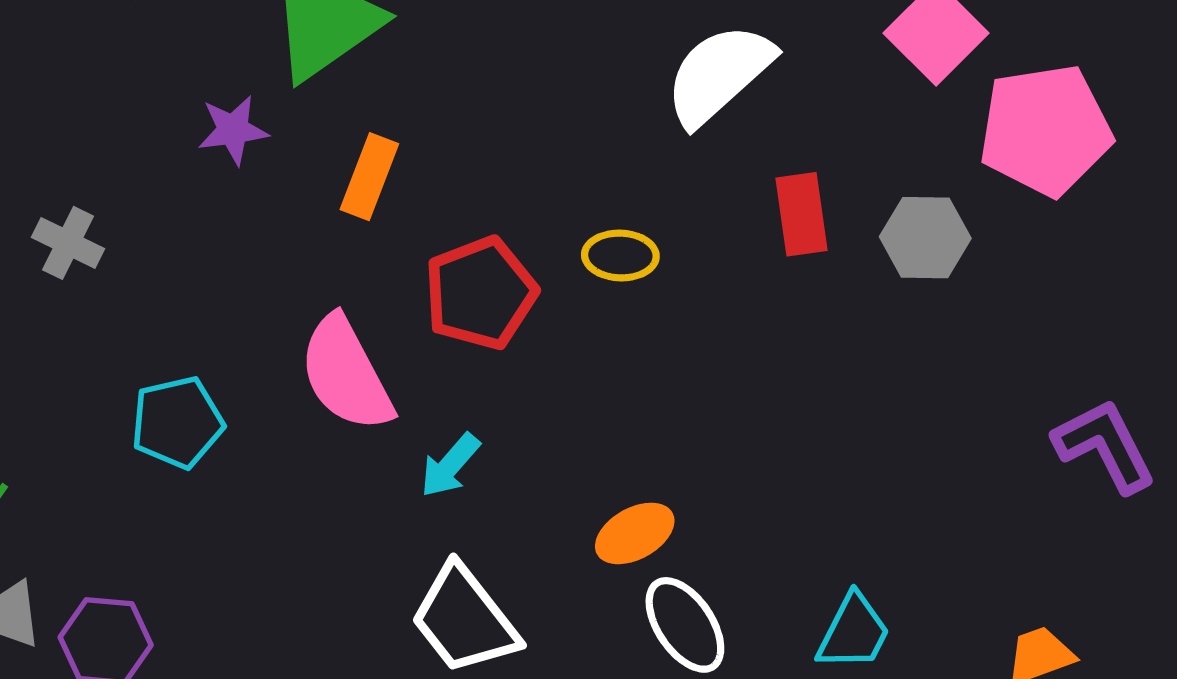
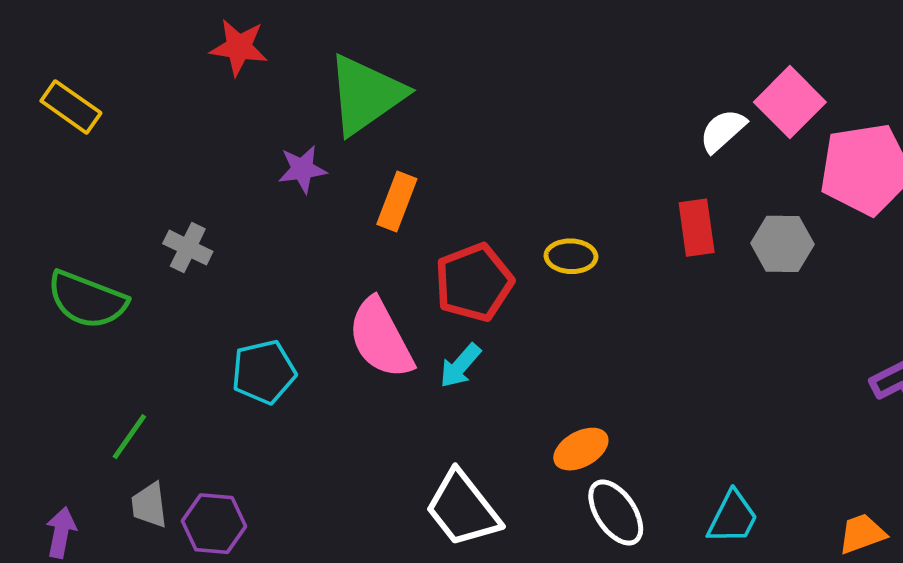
white semicircle: (719, 74) -> (723, 131), moved, size x0.6
cyan arrow: (450, 465) -> (460, 366), moved

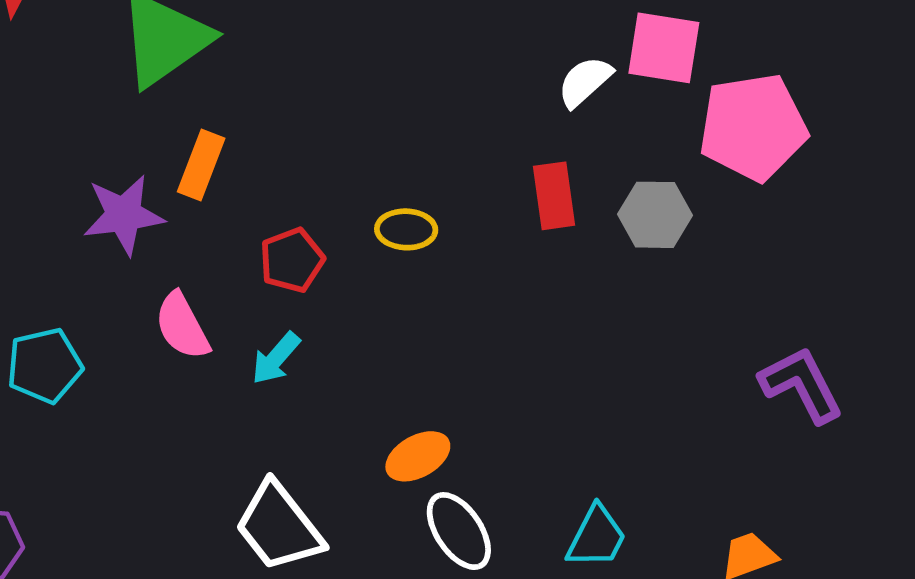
pink square: (790, 102) -> (664, 48), turned -36
purple star: (302, 169) -> (124, 215), moved, size x1.4
red pentagon: (474, 282) -> (292, 260), size x0.7
pink semicircle: (381, 338) -> (182, 326), size x0.7

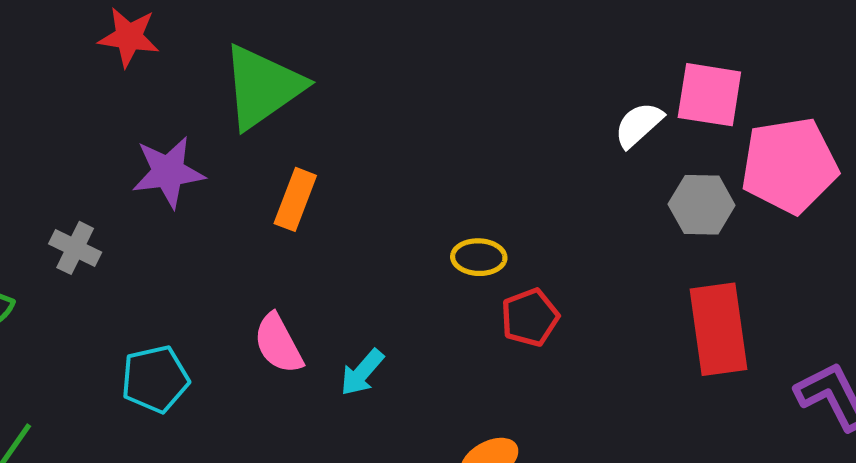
red rectangle: (554, 196) -> (719, 329), moved, size x1.5
purple star: (124, 215) -> (168, 172), moved
gray hexagon: (655, 215) -> (702, 205), moved
red pentagon: (292, 260) -> (530, 317), moved

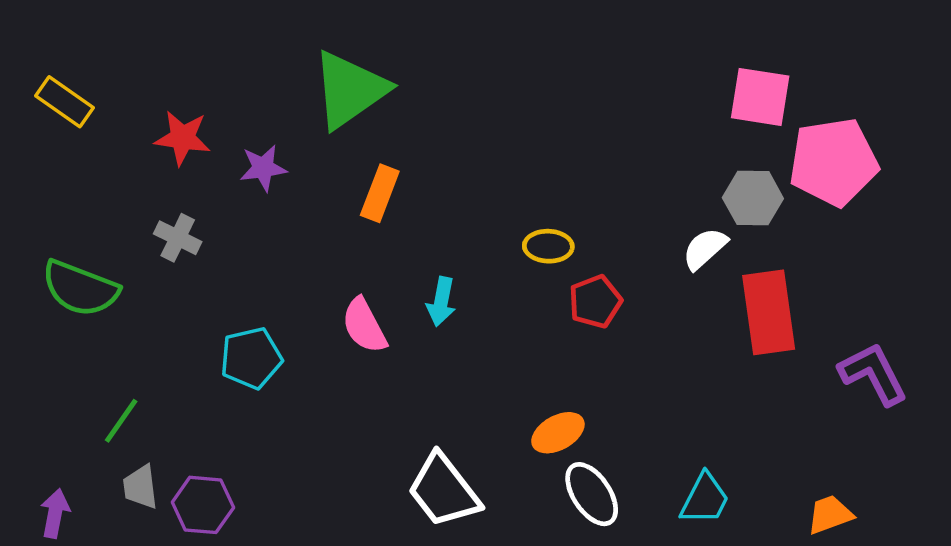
red star: (129, 37) -> (182, 138), moved
white semicircle: (639, 125) -> (705, 249), moved
purple star: (168, 172) -> (263, 168), size x0.7
cyan arrow: (362, 372) -> (441, 302), moved, turned -30

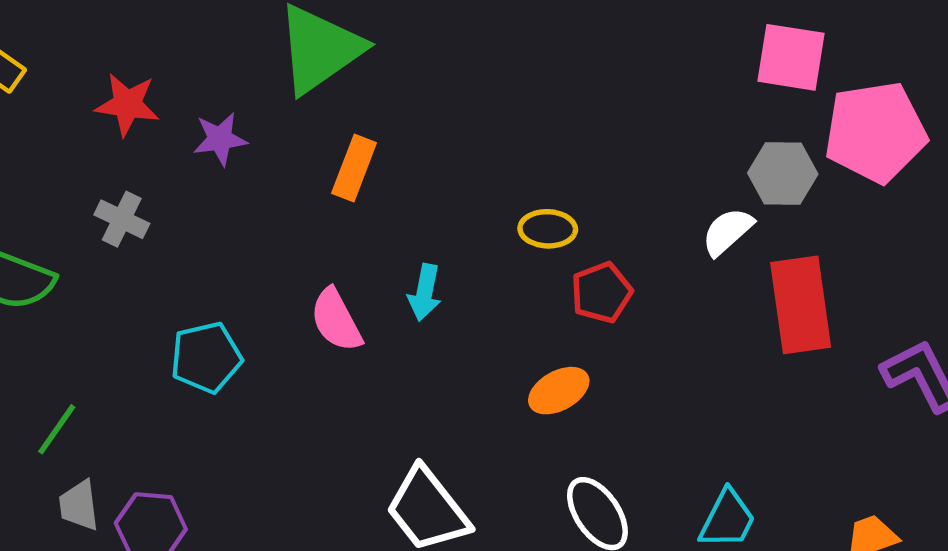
orange ellipse: (558, 433) -> (559, 391), moved

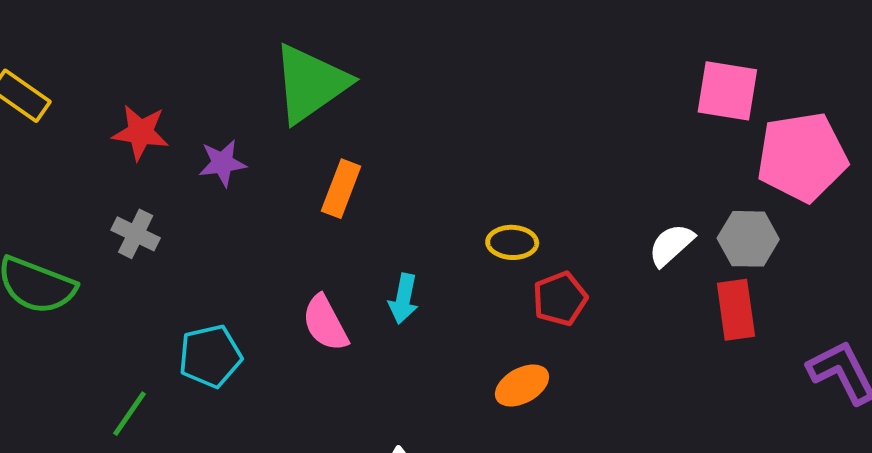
gray hexagon: (783, 174) -> (748, 239), moved
red rectangle: (801, 305) -> (736, 310), size x0.7
green line: (57, 429) -> (130, 414), moved

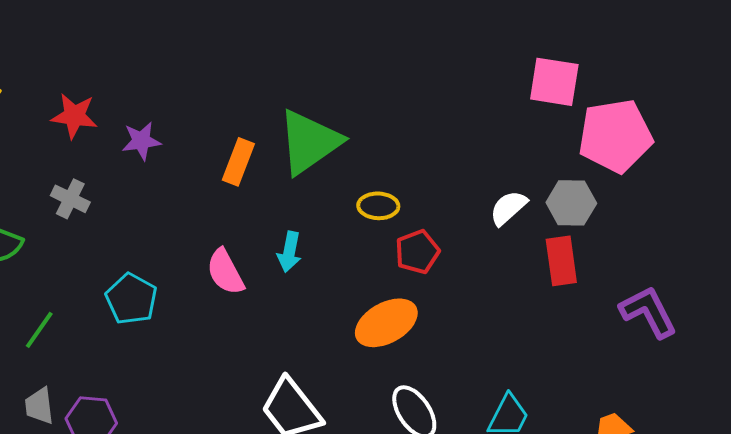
green triangle: (310, 83) -> (309, 142), moved
cyan pentagon: (210, 356) -> (131, 299), turned -30
orange ellipse: (522, 385) -> (386, 323), size x1.4
green line: (130, 414) -> (39, 330), moved

